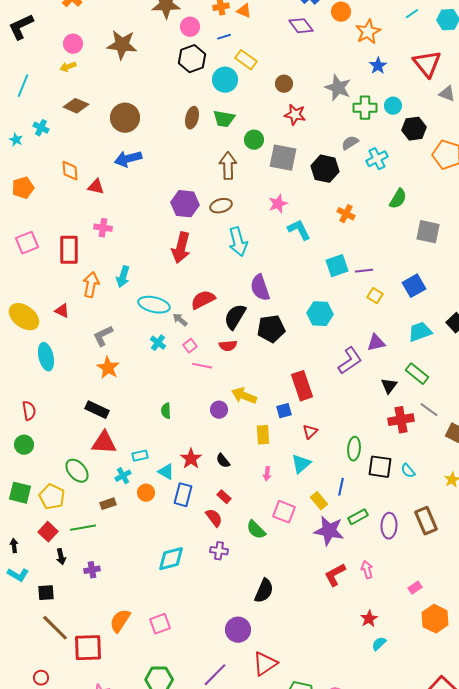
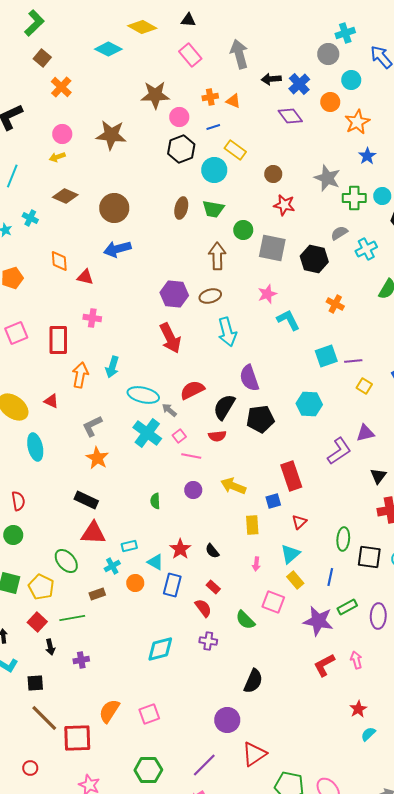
red arrow: (181, 248) -> (170, 338), turned -40
cyan cross: (158, 343) -> (147, 433), size x1.8
purple circle: (219, 410) -> (193, 490), moved
yellow rectangle: (319, 501) -> (295, 580), moved

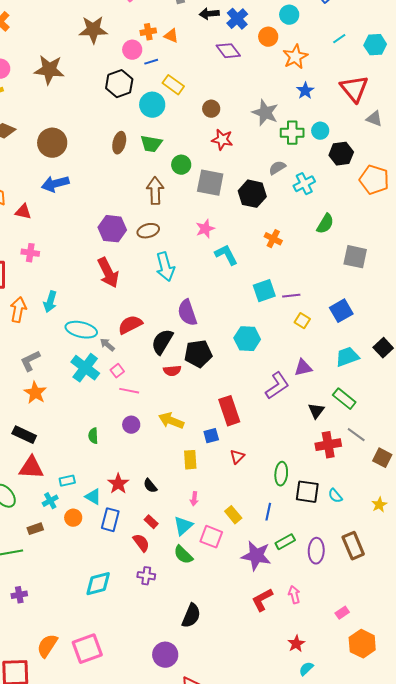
pink circle: (179, 117) -> (132, 50), moved
red semicircle: (217, 436) -> (172, 371), moved
cyan triangle: (290, 554) -> (183, 526), moved
pink square: (149, 714) -> (87, 649), size x1.4

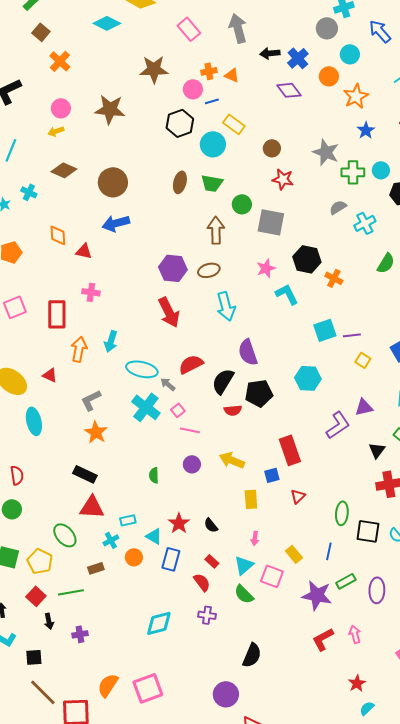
black hexagon: (252, 194) -> (307, 259), moved

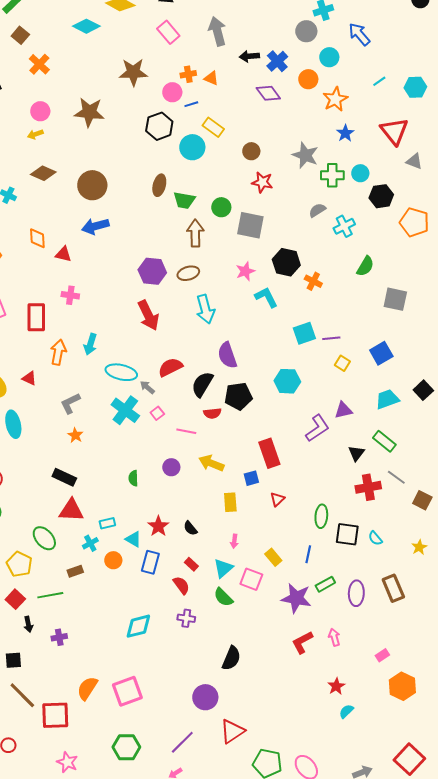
green trapezoid: (212, 183) -> (184, 200), moved
pink line: (190, 430) -> (186, 431), moved
orange star: (96, 432) -> (75, 435), size x0.7

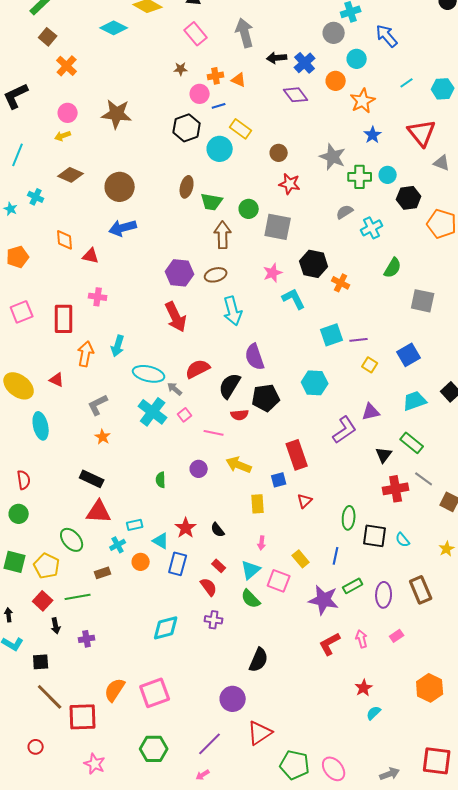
brown star: (133, 72) -> (181, 69), moved, size x0.5
pink rectangle: (382, 655) -> (397, 636), moved
red square: (409, 759) -> (437, 761), turned -36

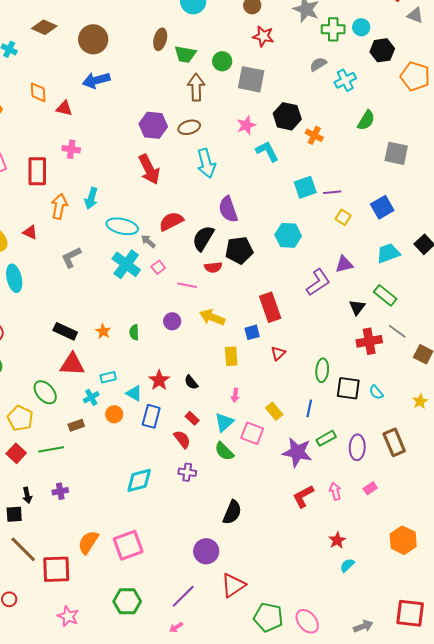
orange star: (103, 437) -> (103, 331), moved
black arrow: (56, 626) -> (27, 495), moved

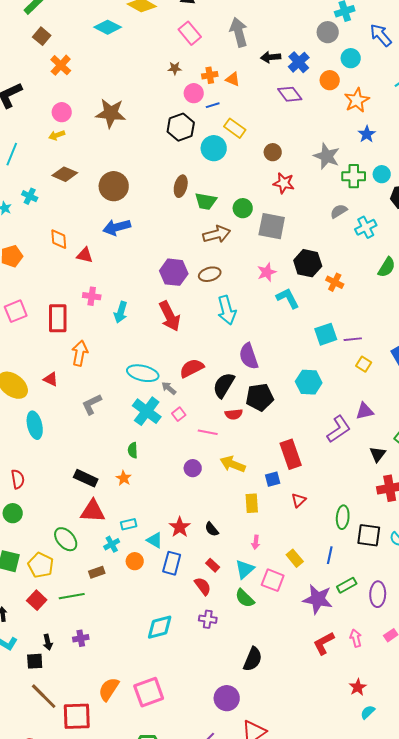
brown arrow: (196, 87) -> (217, 234), turned 76
cyan arrow: (91, 198) -> (121, 312), moved
green semicircle: (134, 332) -> (133, 450), moved

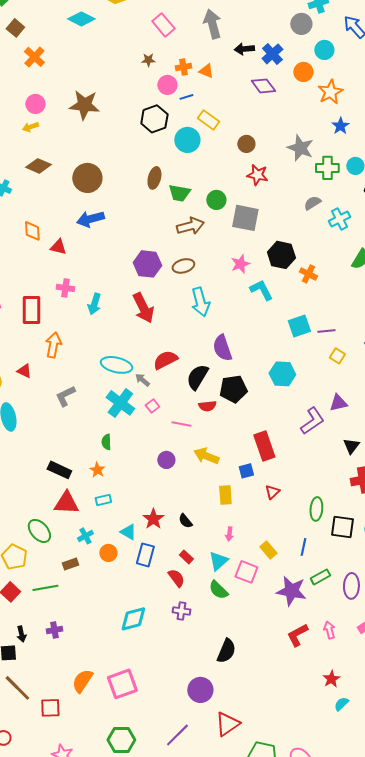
cyan rectangle: (129, 524) -> (103, 500), moved
red square: (77, 716) -> (50, 708), size x0.7

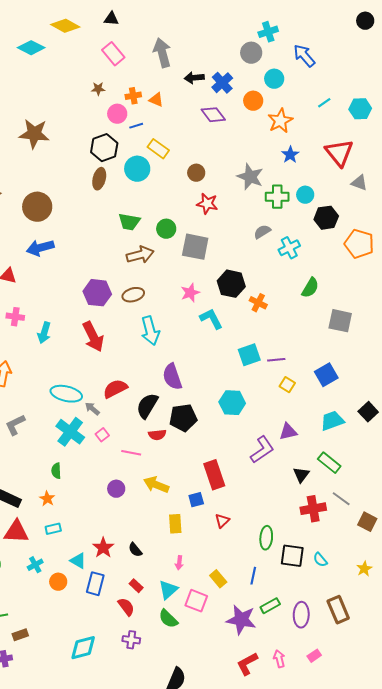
brown ellipse: (154, 178) -> (99, 179), moved
brown rectangle: (70, 564) -> (20, 635), moved

